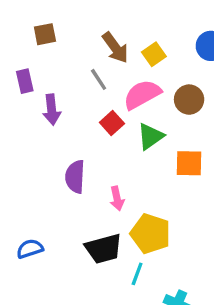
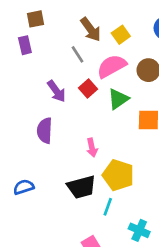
purple rectangle: (25, 81) -> (25, 45), moved
purple arrow: (52, 110) -> (56, 91), moved, turned -30
purple semicircle: (75, 177) -> (45, 131), moved

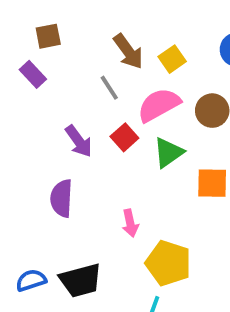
purple rectangle: (25, 45) -> (33, 74), turned -30
black trapezoid: (81, 187) -> (81, 280), moved

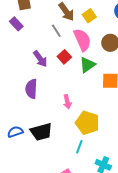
pink semicircle: (159, 105) -> (82, 40), turned 95

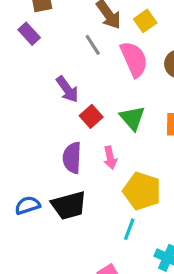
red square: (64, 57) -> (91, 116), moved
green triangle: (87, 65) -> (132, 118), moved, turned -36
purple semicircle: (31, 89) -> (72, 158), moved

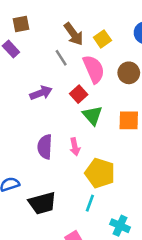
purple arrow: (67, 89) -> (41, 93), turned -75
red square: (91, 116) -> (79, 94), moved
black trapezoid: (69, 205) -> (42, 203), moved

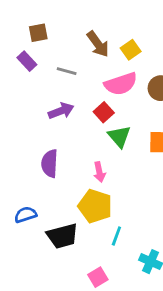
gray line: (61, 58) -> (67, 71), moved, turned -42
pink semicircle: (94, 69) -> (121, 84), turned 96
purple semicircle: (45, 147) -> (50, 163), moved
yellow pentagon: (100, 173) -> (95, 206), moved

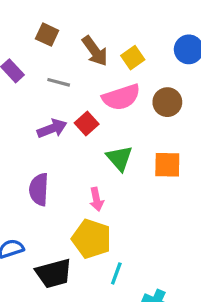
brown square: (38, 33) -> (47, 35), moved, turned 36
red square: (104, 112) -> (87, 124), moved

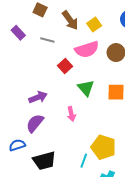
purple arrow: (52, 128) -> (38, 97), moved
purple semicircle: (39, 189) -> (35, 123), moved, turned 36
yellow pentagon: (92, 239) -> (104, 147), moved

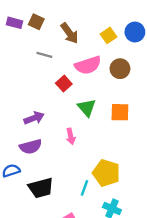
yellow square: (94, 24) -> (109, 35), moved
purple rectangle: (18, 33) -> (15, 23), moved, turned -32
purple semicircle: (35, 123) -> (31, 147), turned -144

